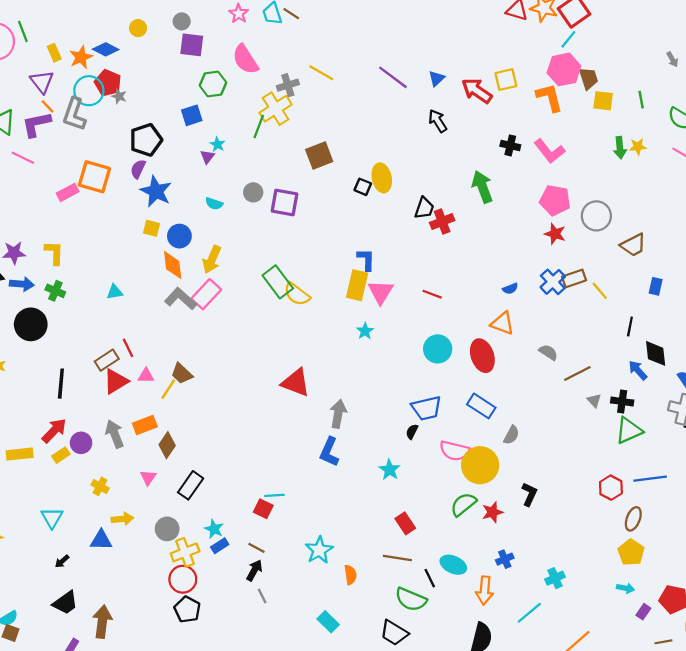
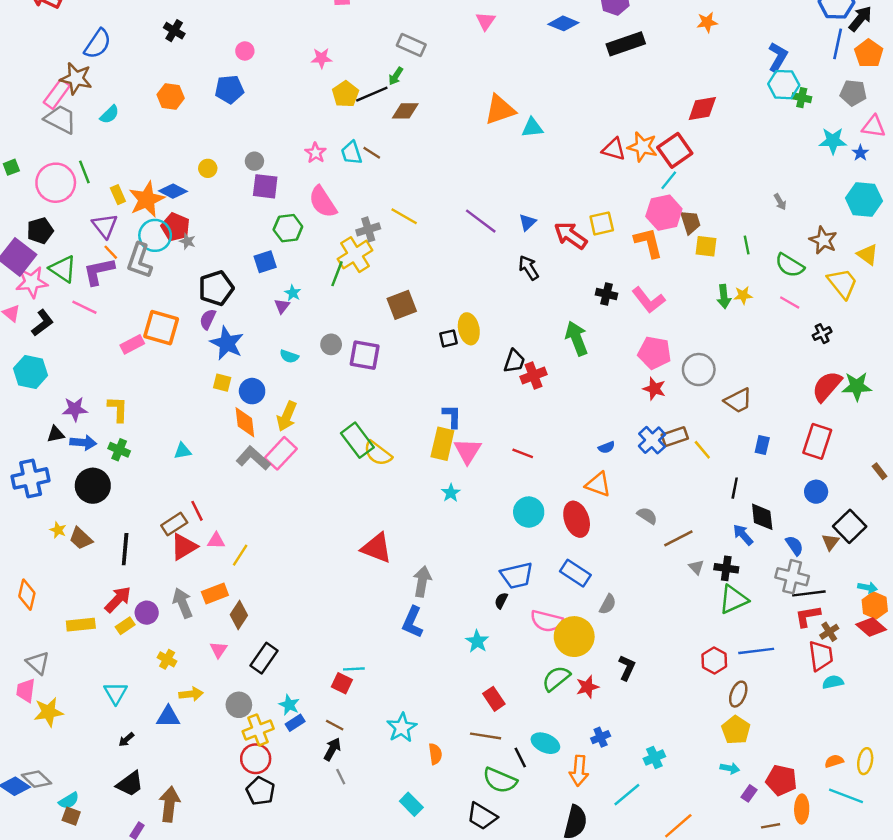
orange star: (81, 57) -> (147, 199), size x1.4
black square: (363, 187) -> (448, 338), turned -36
brown trapezoid: (182, 374) -> (81, 538), moved

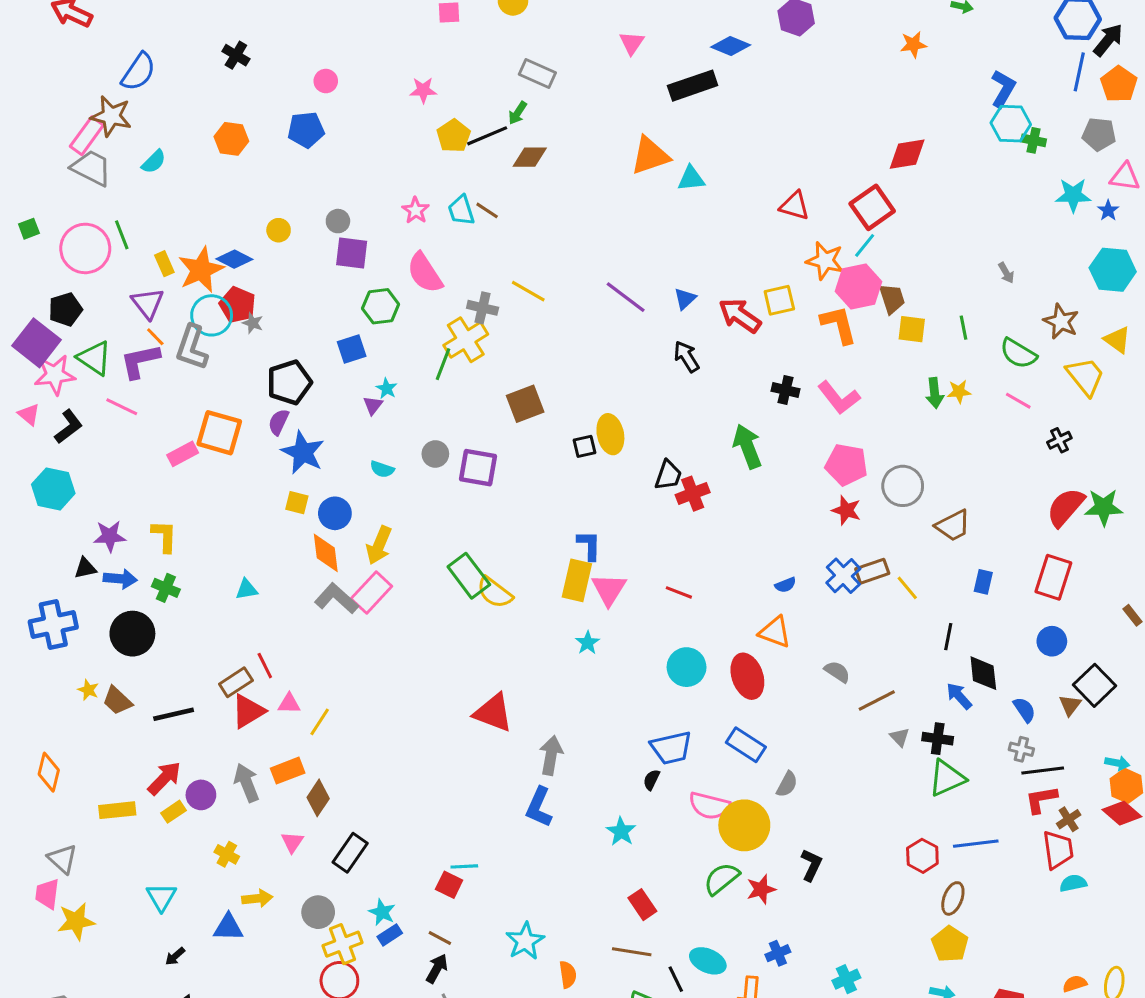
black rectangle: (626, 44) -> (693, 86), moved
orange star: (642, 147) -> (825, 261), moved
gray cross: (368, 229) -> (483, 308), turned 30
black line: (125, 549) -> (174, 714), turned 72
gray cross: (792, 577) -> (1021, 749), size x0.6

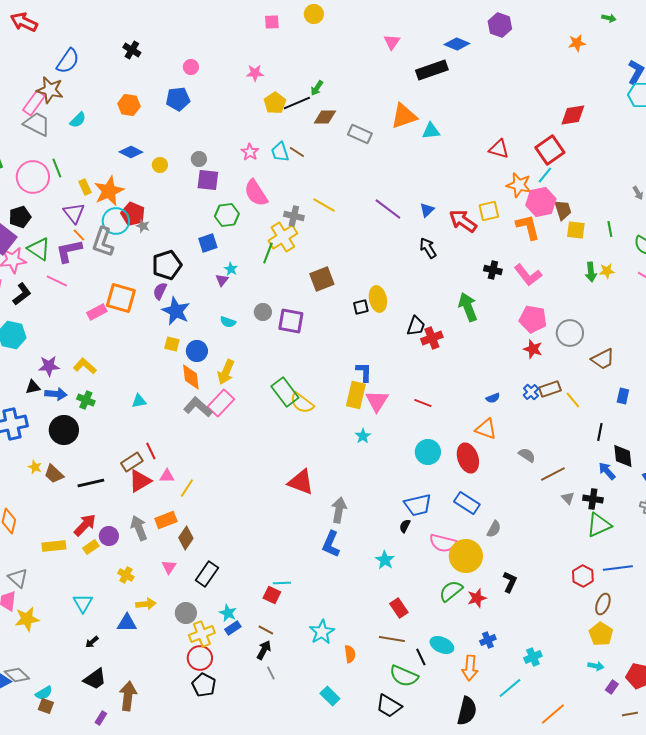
gray rectangle: (537, 73) -> (360, 134), moved
blue diamond: (234, 259) -> (131, 152), moved
yellow L-shape: (164, 536) -> (85, 366), turned -50
blue cross: (843, 576) -> (531, 392), size x0.7

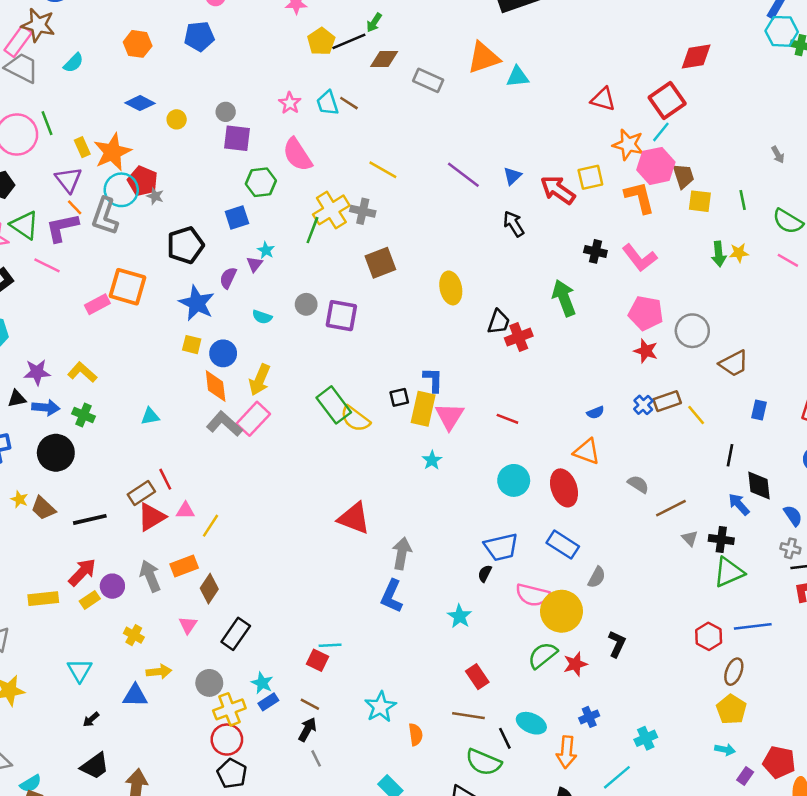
gray cross: (294, 216) -> (363, 211), moved
purple semicircle: (160, 291) -> (228, 278), moved
black square: (361, 307) -> (399, 397), moved

